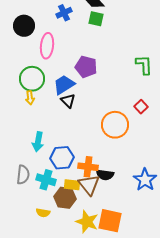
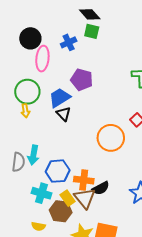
blue cross: (64, 13) -> (69, 42), moved
black circle: (24, 26) -> (30, 38), moved
gray semicircle: (23, 175) -> (18, 162), moved
black semicircle: (105, 175) -> (101, 188), turned -36
yellow rectangle: (72, 185) -> (68, 198), turned 49

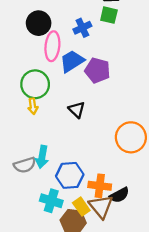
blue trapezoid: (60, 98) -> (72, 61), moved
gray semicircle: (18, 162) -> (25, 165), turned 66

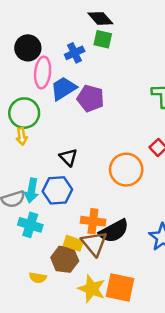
black triangle: (77, 110) -> (68, 157), moved
blue hexagon: (70, 175) -> (57, 190), moved
black semicircle: (119, 195) -> (114, 231), size x1.4
cyan cross: (51, 201) -> (30, 225), moved
yellow rectangle: (81, 207) -> (73, 243), turned -36

